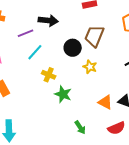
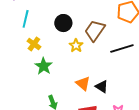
brown trapezoid: (94, 36) -> (95, 30), moved
cyan line: (35, 52) -> (26, 19), turned -42

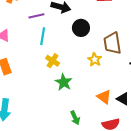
black circle: (63, 23) -> (81, 28), moved
brown trapezoid: (95, 30) -> (112, 43), turned -40

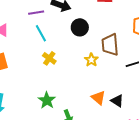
cyan line: (43, 36) -> (41, 33), turned -42
green star: (64, 82) -> (47, 100), moved

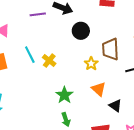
cyan line: (41, 33) -> (30, 55), moved
orange triangle: (98, 98) -> (99, 89), moved
green star: (47, 100) -> (64, 95), moved

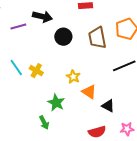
brown trapezoid: (110, 49) -> (97, 38), moved
yellow star: (91, 64) -> (73, 77), moved
green arrow: (66, 120) -> (44, 123), moved

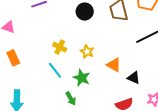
cyan line: (16, 67) -> (55, 70), moved
yellow star: (73, 77) -> (87, 51), moved

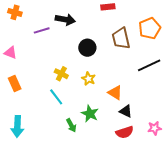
black circle: (85, 12) -> (87, 48), moved
green star: (82, 78) -> (90, 114), moved
black triangle: (134, 78) -> (126, 111), moved

